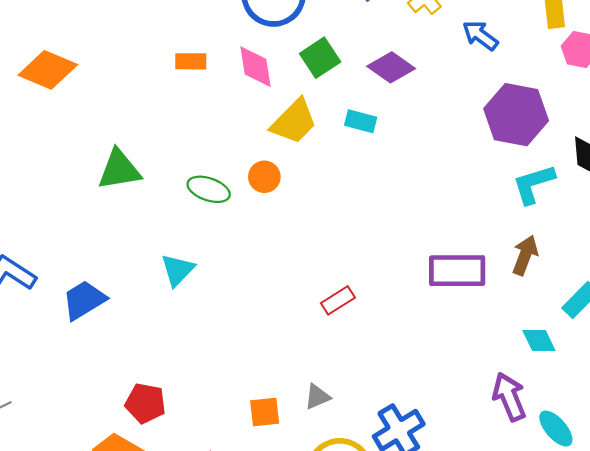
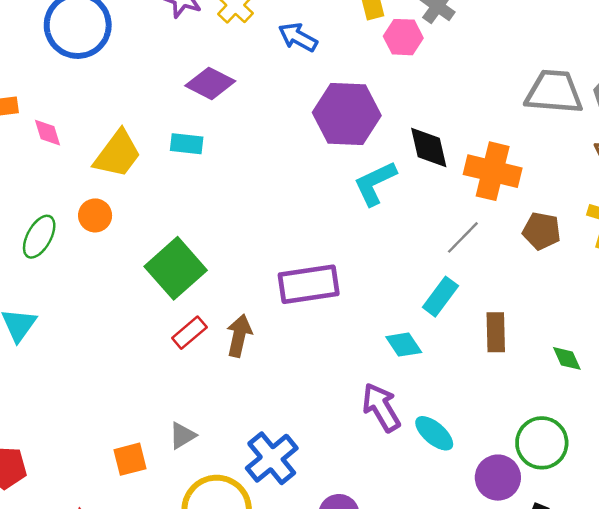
green square: (320, 58) -> (176, 268), moved, size x1.4
pink diamond: (255, 67) -> (48, 133), moved, size x0.7
green ellipse: (209, 189) -> (39, 237), turned -72
brown arrow: (525, 255) -> (239, 336), moved

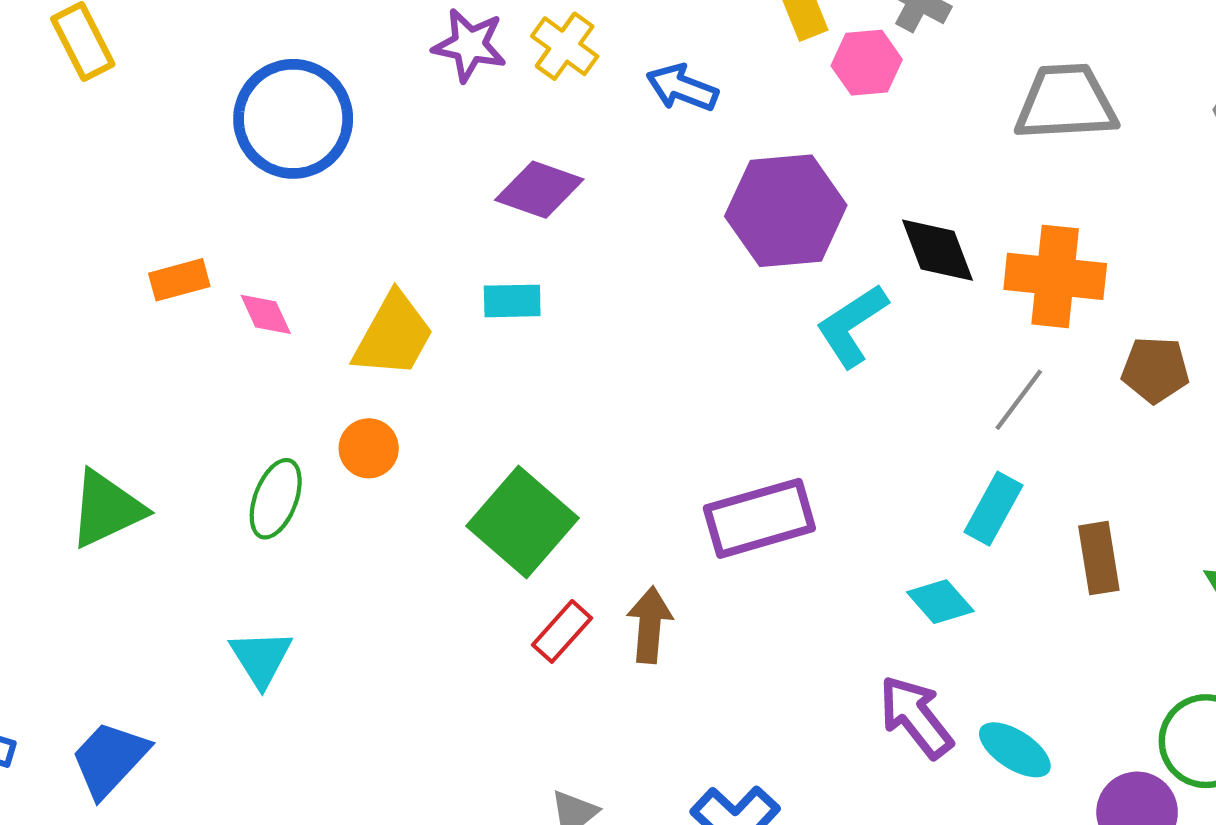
gray trapezoid: (554, 92) -> (1066, 102), moved

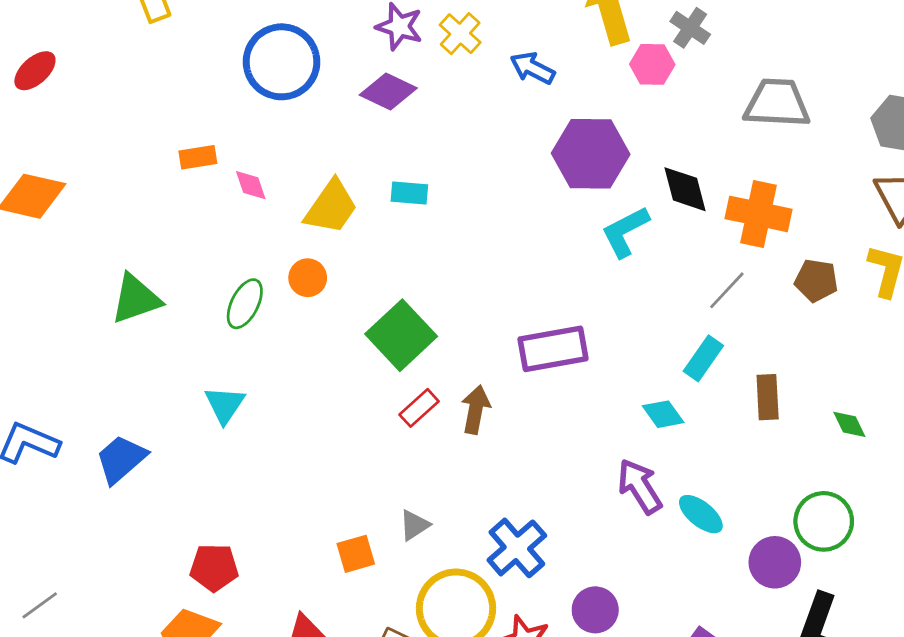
purple diamond: (539, 190) -> (388, 92), moved

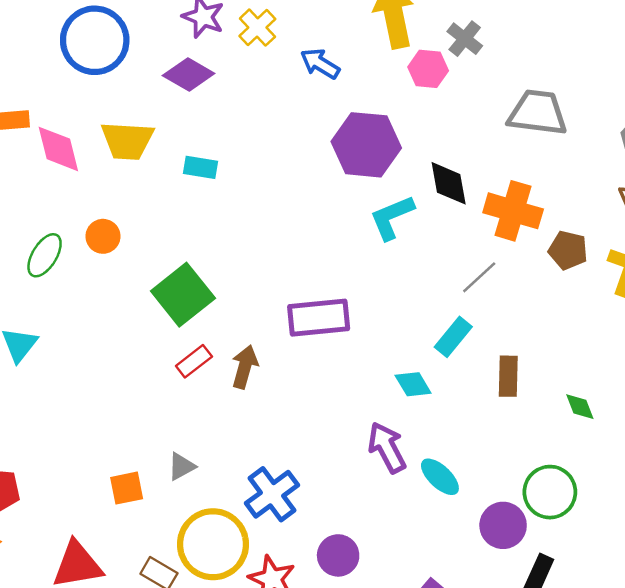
pink diamond: (251, 185) -> (58, 149), size x1.6
yellow trapezoid: (331, 207) -> (127, 141), moved, turned 54
brown pentagon: (816, 280) -> (568, 250), moved

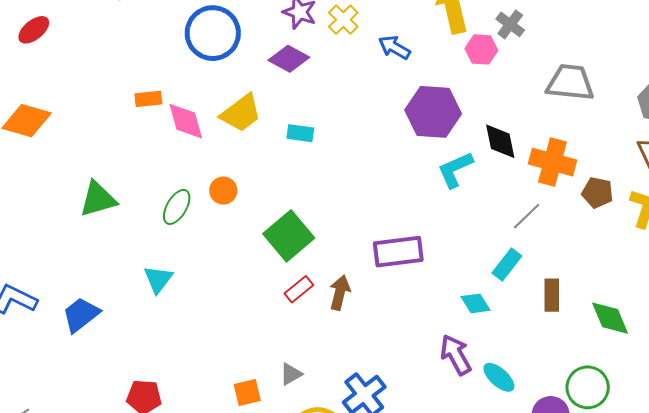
yellow trapezoid: (127, 141) -> (241, 113), turned -39
green diamond: (580, 407) -> (610, 318), size x1.6

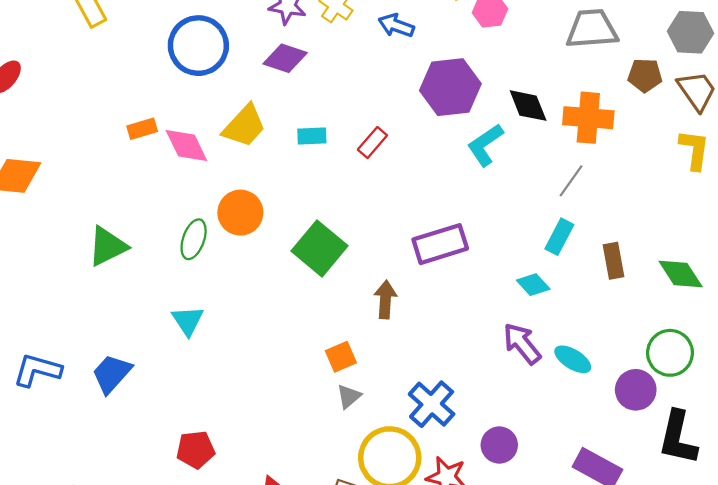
orange circle: (223, 191) -> (240, 213), size x1.5
brown pentagon: (597, 193) -> (645, 75), moved
red rectangle: (299, 289) -> (372, 143), moved
orange square: (247, 393) -> (341, 357), moved

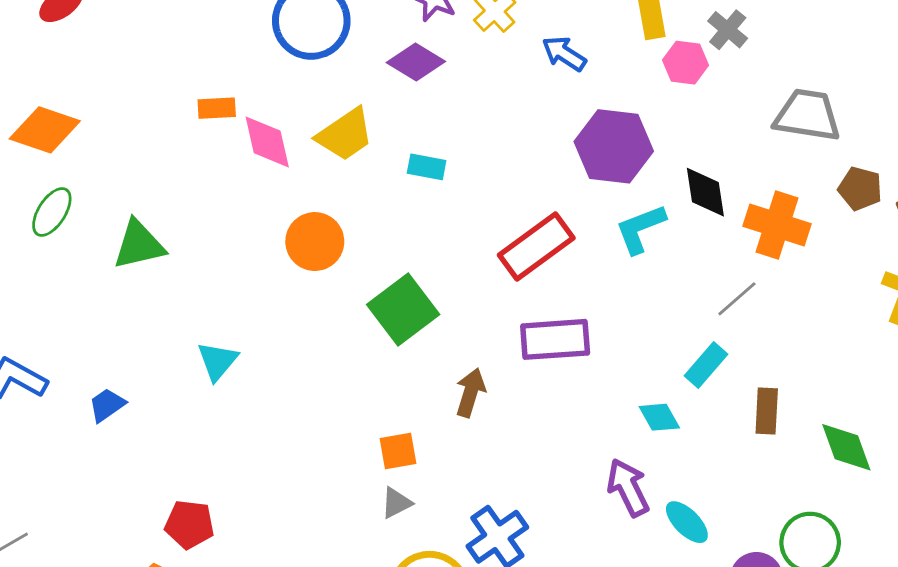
red rectangle: (372, 143) -> (536, 246), moved, size x1.8
green ellipse: (194, 239) -> (52, 212), moved
blue trapezoid: (112, 374) -> (107, 405), size x0.7

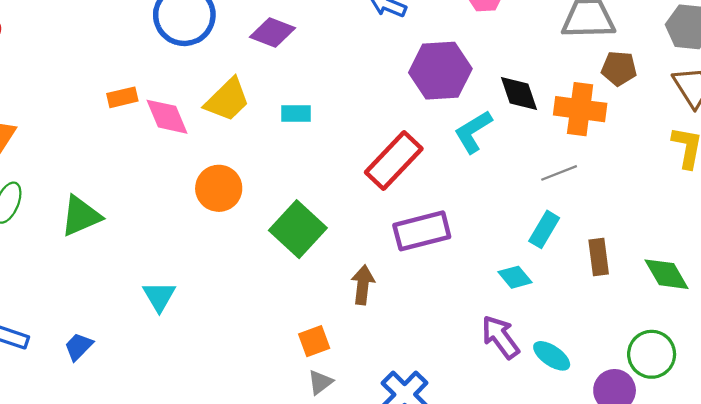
brown pentagon: (860, 189) -> (619, 68), moved
gray line: (737, 299) -> (559, 173), turned 30

